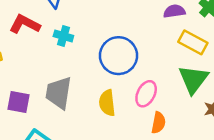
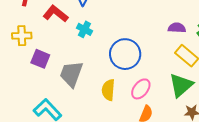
purple square: (18, 102) -> (40, 59), moved

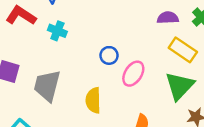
blue circle: (125, 54) -> (109, 55), size x0.5
pink ellipse: (141, 89) -> (133, 74), moved

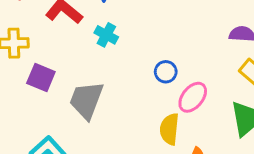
yellow semicircle: (93, 100) -> (169, 129), moved

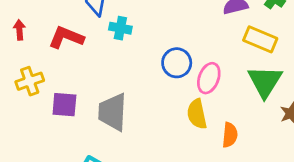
cyan cross: (106, 35) -> (120, 28), moved
blue circle: (166, 72) -> (177, 63), size x1.4

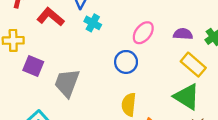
pink ellipse: (209, 78) -> (143, 33), moved
green triangle: (265, 81) -> (187, 97), turned -48

